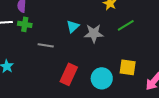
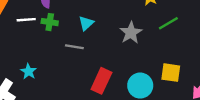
cyan triangle: (73, 26) -> (86, 23), moved
gray star: (94, 33) -> (131, 33), turned -30

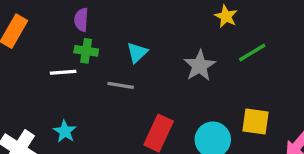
white line: (26, 20) -> (63, 72), moved
cyan star: (29, 71) -> (65, 131), moved

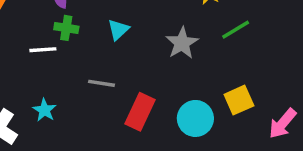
gray line: (121, 85) -> (102, 83), moved
yellow square: (255, 122) -> (239, 100), turned -32

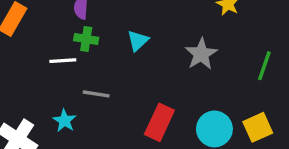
green line: (236, 30) -> (264, 66), moved, turned -40
gray line: (102, 83) -> (96, 94), moved
yellow square: (239, 100) -> (258, 127), moved

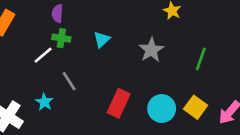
white line: (63, 61) -> (43, 55), turned -36
gray line: (96, 94) -> (69, 81), turned 48
yellow square: (258, 127) -> (196, 107), turned -30

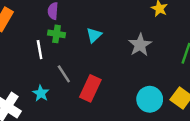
white line: (43, 55) -> (40, 50), turned -60
red rectangle: (119, 103) -> (90, 88), moved

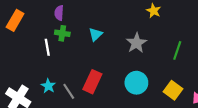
gray line: (64, 74) -> (69, 91), moved
cyan circle: (150, 99) -> (136, 83), moved

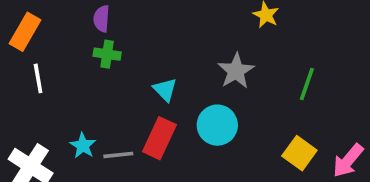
cyan triangle: (96, 34) -> (165, 90), moved, turned -32
white line: (47, 47) -> (38, 78), moved
cyan circle: (136, 83) -> (217, 125), moved
gray line: (69, 91) -> (118, 155), turned -63

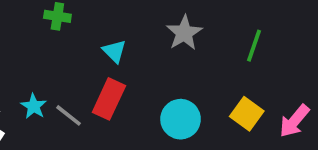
cyan circle: (217, 125) -> (181, 119), moved
gray line: (118, 155) -> (69, 115), turned 44

